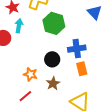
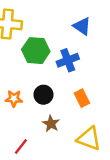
blue cross: (77, 49) -> (68, 60), moved
orange star: (30, 74) -> (14, 99), moved

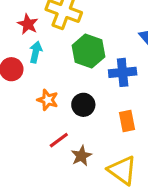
brown star: (51, 124) -> (81, 156), moved
red line: (21, 147) -> (59, 140), moved

